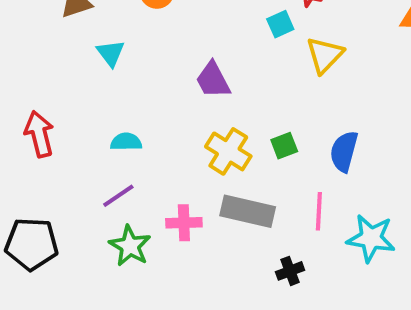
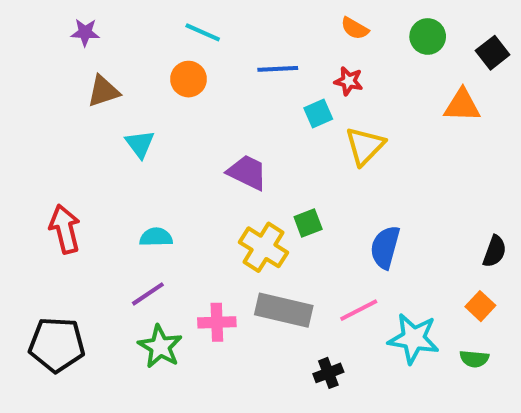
purple trapezoid: (213, 80) -> (247, 172), turned 144
green square: (284, 146) -> (308, 223), moved
pink line: (319, 211) -> (359, 310), turned 60

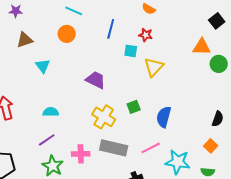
green circle: (428, 36) -> (219, 64), moved
blue line: (278, 69) -> (111, 29), turned -72
cyan square: (318, 114) -> (131, 51), turned 32
green square: (308, 223) -> (134, 107), moved

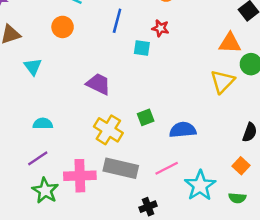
yellow triangle: (154, 67) -> (222, 81), moved
blue semicircle: (164, 117) -> (183, 130), turned 70
pink cross: (81, 154) -> (80, 176), size x1.4
cyan star: (178, 162) -> (200, 186), turned 30

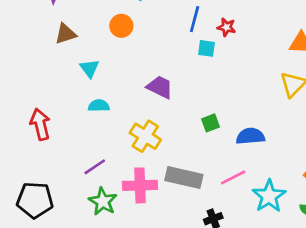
blue line: (117, 21) -> (195, 19), moved
cyan semicircle: (43, 124) -> (99, 106), moved
yellow cross: (108, 130) -> (145, 136), moved

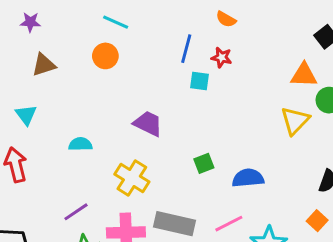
cyan triangle: (89, 68) -> (26, 115), moved

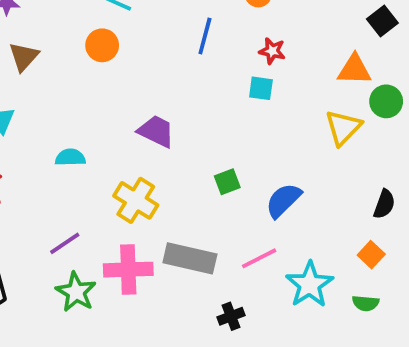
red star: (222, 57) -> (272, 51), moved
brown triangle: (44, 65) -> (24, 57), turned -30
cyan square: (199, 81) -> (261, 88), moved
blue semicircle: (248, 178) -> (283, 200), turned -40

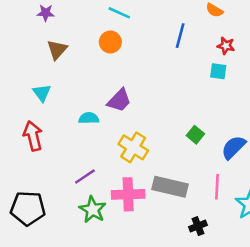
purple trapezoid: (156, 131) -> (119, 100), moved, turned 108
green square: (227, 182) -> (195, 135), turned -30
pink line: (259, 258) -> (217, 187), turned -60

